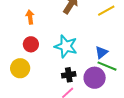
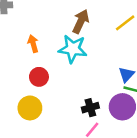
cyan star: (66, 46) -> (73, 49), moved

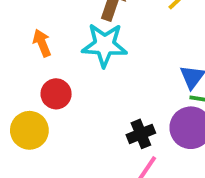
yellow circle: (30, 108) -> (29, 130), moved

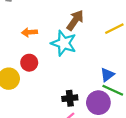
orange arrow: (42, 43) -> (29, 32), turned -88

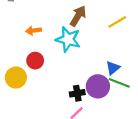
purple circle: (98, 103) -> (98, 86), moved

